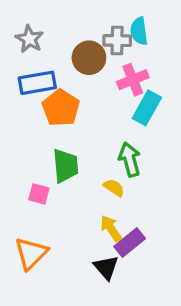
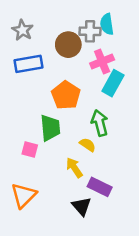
orange pentagon: (61, 108) -> (66, 95), moved
yellow arrow: (111, 228) -> (74, 168), moved
purple rectangle: (130, 242) -> (100, 187), turned 65

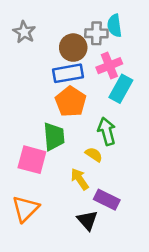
blue rectangle: (29, 64) -> (68, 73), moved
pink square: (30, 150) -> (32, 160), size x1.6

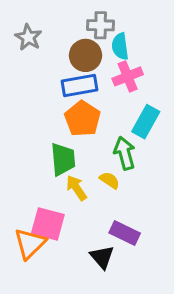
cyan semicircle: (114, 26) -> (120, 46), moved
gray cross: (96, 33) -> (101, 25), moved
cyan rectangle: (121, 89) -> (146, 122), moved
pink square: (32, 160) -> (48, 224), moved
yellow arrow: (80, 179) -> (76, 188), moved

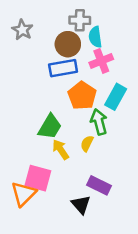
orange pentagon: (82, 119) -> (82, 96), moved
green trapezoid: (63, 159) -> (50, 127), turned 36
yellow semicircle: (110, 180) -> (87, 143), turned -98

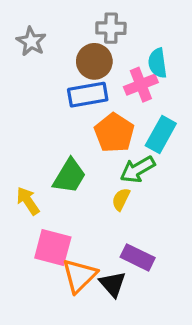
cyan semicircle: (95, 37) -> (157, 63), moved
green arrow: (99, 122) -> (138, 169), turned -105
yellow arrow: (61, 149) -> (28, 201), moved
orange triangle: (24, 194) -> (79, 276), moved

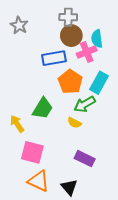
brown circle: (94, 61) -> (71, 36), moved
yellow semicircle: (121, 199) -> (74, 123), turned -88
orange triangle: (79, 276) -> (39, 181), moved, turned -50
black triangle: (113, 284) -> (69, 187), moved

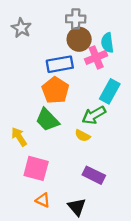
orange pentagon: (70, 82) -> (55, 90), moved
green trapezoid: (43, 108) -> (47, 120), turned 105
orange triangle: (39, 181) -> (43, 200), size x0.6

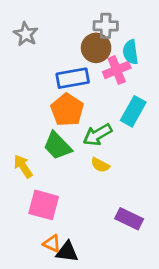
gray cross: (76, 19) -> (106, 26), moved
green arrow: (94, 115) -> (97, 135), moved
purple rectangle: (94, 175) -> (129, 219), moved
black triangle: (77, 207) -> (67, 252), moved, turned -42

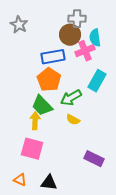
yellow arrow: (23, 166) -> (35, 121), moved, turned 36
orange triangle: (52, 244) -> (20, 180), moved

